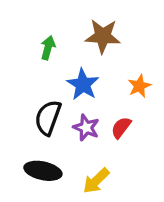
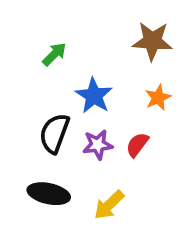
brown star: (103, 36) -> (152, 41), moved
green arrow: (48, 48) -> (54, 54), turned 30
purple star: (86, 128) -> (98, 145), turned -30

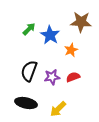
blue star: (94, 96) -> (50, 35), moved
orange star: (158, 98) -> (71, 50), moved
red semicircle: (137, 145) -> (73, 77), turned 32

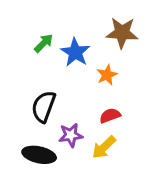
purple star: (52, 77) -> (71, 135), moved
yellow arrow: (58, 109) -> (104, 147), moved

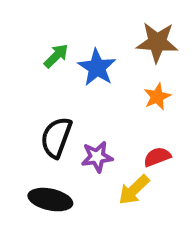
orange star: (107, 75) -> (157, 97), moved
red semicircle: (110, 116) -> (157, 157), moved
purple star: (71, 135) -> (97, 157), moved

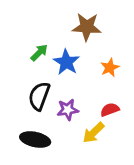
brown star: (157, 42) -> (87, 27), moved
green arrow: (56, 56) -> (39, 53), moved
blue star: (97, 68) -> (66, 62), moved

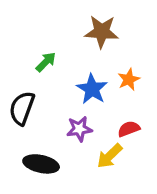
blue star: (66, 62) -> (92, 89), moved
black semicircle: (39, 96) -> (22, 108), moved

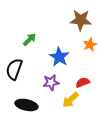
brown star: (102, 32) -> (81, 20), moved
orange star: (129, 79) -> (90, 45), moved

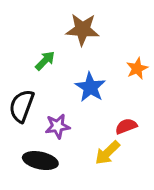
brown star: (81, 20) -> (82, 29), moved
purple star: (51, 82) -> (57, 126), moved

